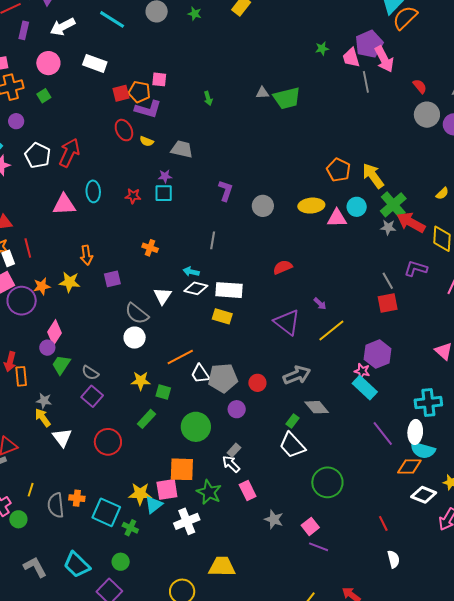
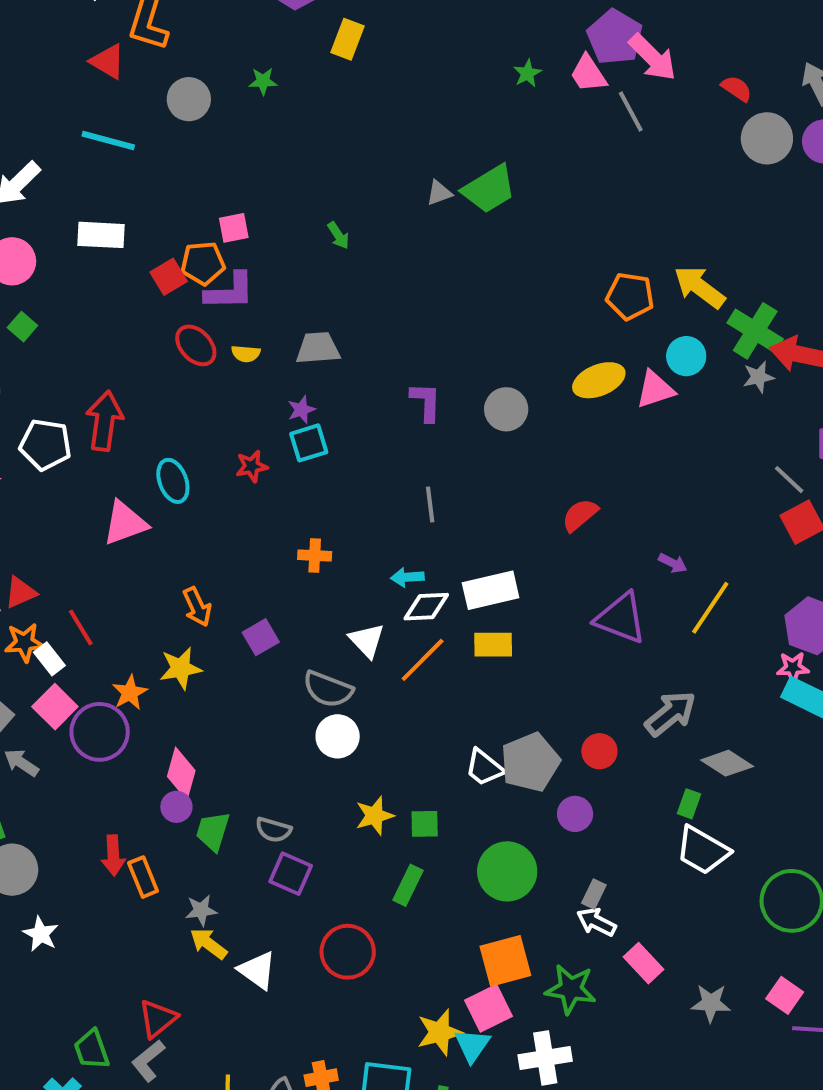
orange line: (180, 357) -> (423, 660), moved
white cross: (187, 521) -> (545, 1058), turned 30

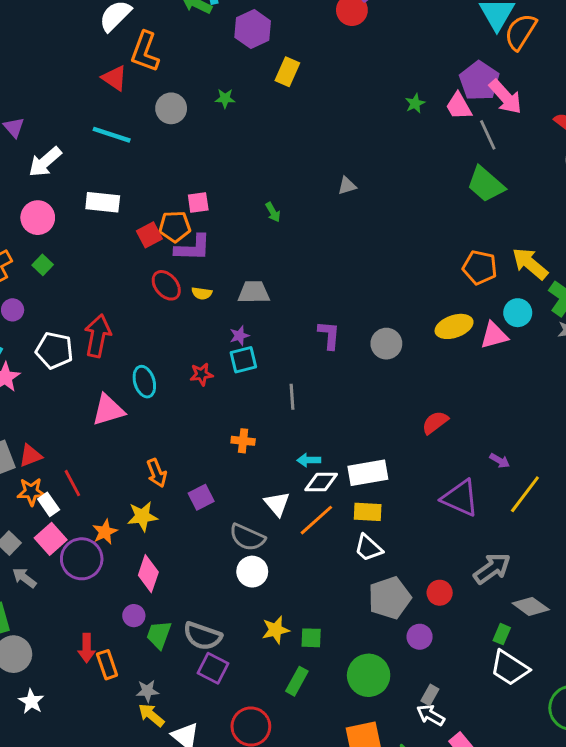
green trapezoid: (489, 189) -> (486, 184), moved, turned 69
gray line: (430, 505) -> (292, 397), moved
white trapezoid: (484, 768) -> (368, 548), moved
pink diamond: (181, 774) -> (148, 574), moved
gray semicircle: (273, 830) -> (202, 636), size x1.5

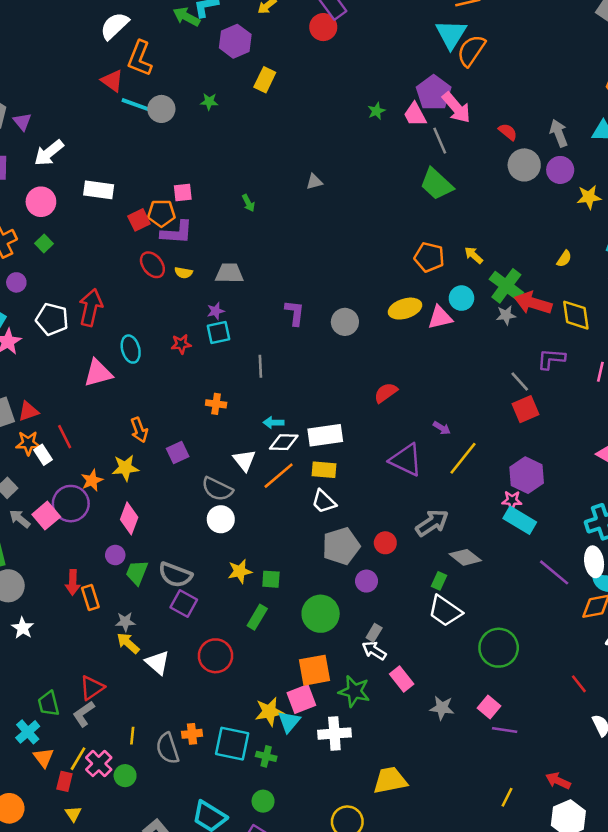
cyan line: (112, 135) -> (138, 106), moved
yellow arrow: (530, 264) -> (474, 255), size x0.6
pink square: (51, 539) -> (46, 516), moved

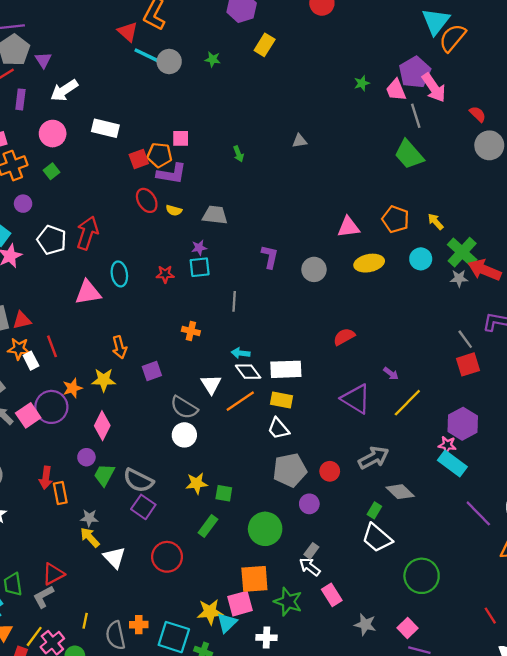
pink triangle: (440, 317) -> (348, 227), moved
white diamond: (284, 442) -> (248, 372), turned 45
white cross: (334, 734) -> (266, 638), size x0.7

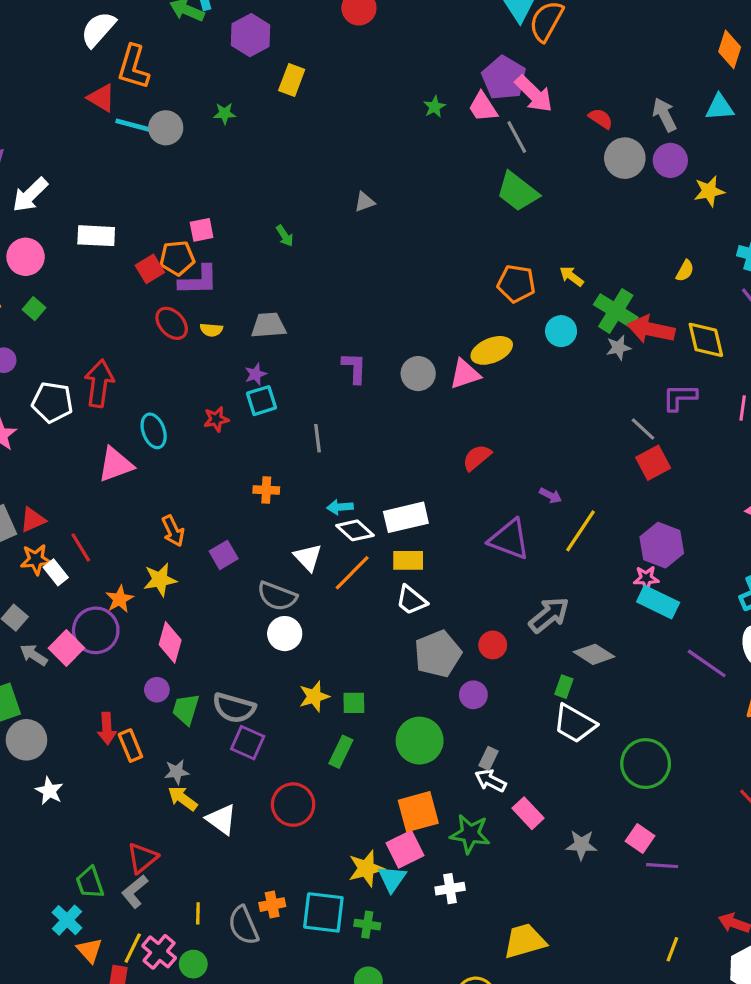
pink triangle: (348, 227) -> (465, 374), moved

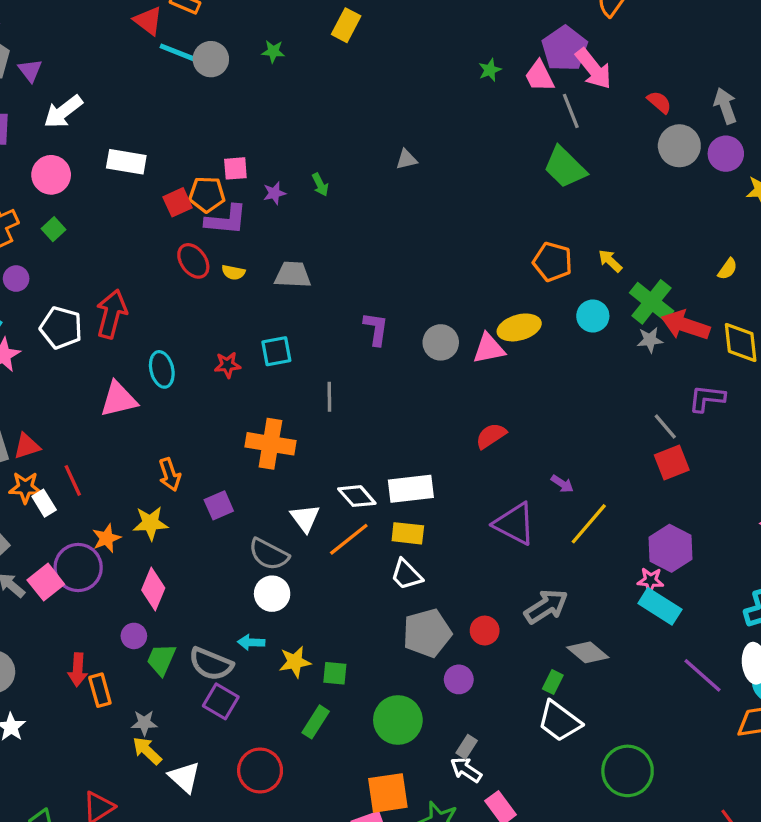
purple star: (256, 374) -> (274, 193), moved
orange cross: (266, 490) -> (270, 444), size x1.8
cyan arrow: (340, 507) -> (251, 642), moved

